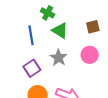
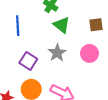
blue line: (31, 35) -> (18, 26), moved
purple square: (32, 68) -> (28, 61), turned -30

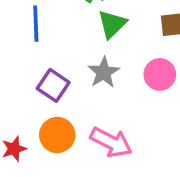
green triangle: (62, 25) -> (112, 24), turned 36

